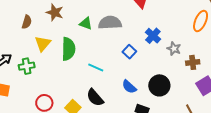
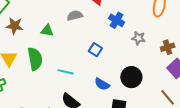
gray semicircle: (110, 23) -> (75, 16), moved, size x0.7
blue cross: (153, 36) -> (117, 20), moved
brown cross: (193, 62) -> (168, 47), moved

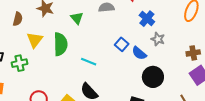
green triangle: (47, 30) -> (77, 18), turned 32
gray star: (138, 38) -> (158, 39), moved
blue semicircle: (102, 84) -> (139, 53), moved

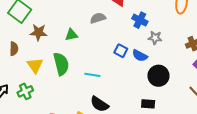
green triangle: (77, 18) -> (71, 35), turned -48

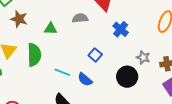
gray star: (155, 38) -> (143, 57), moved
blue semicircle: (140, 56) -> (85, 79), moved
black circle: (158, 76) -> (127, 77), moved

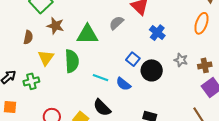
gray semicircle: (80, 18) -> (116, 23), turned -35
green triangle: (51, 29) -> (87, 34), size x1.6
black circle: (127, 77) -> (152, 70), moved

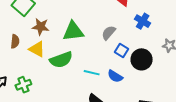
gray semicircle: (116, 23) -> (109, 33), moved
yellow triangle: (46, 58) -> (37, 49), moved, turned -30
green semicircle: (72, 61) -> (61, 60), turned 80

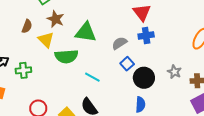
blue cross: (143, 21) -> (146, 36), moved, turned 35
blue semicircle: (115, 76) -> (140, 105), moved, turned -133

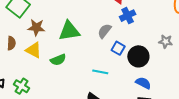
green semicircle: (66, 56) -> (58, 60), size x0.7
green cross: (23, 70) -> (21, 86), turned -35
cyan line: (92, 77) -> (100, 72), moved
blue semicircle: (140, 105) -> (143, 83), turned -49

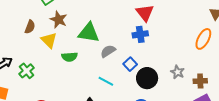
blue cross: (128, 16) -> (140, 34), moved
gray semicircle: (105, 31) -> (108, 51), moved

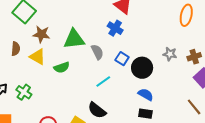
blue cross: (140, 34) -> (115, 28), moved, turned -35
gray semicircle: (108, 51) -> (97, 52), turned 112
cyan line: (106, 81) -> (103, 82), turned -49

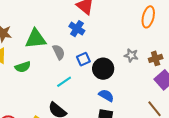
blue square: (122, 59) -> (83, 59), turned 32

